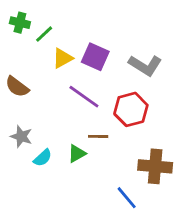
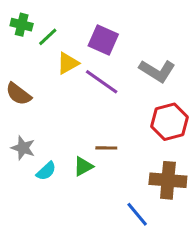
purple square: (95, 57) -> (103, 40), moved
purple line: (84, 97) -> (102, 82), moved
red hexagon: (131, 109) -> (169, 122), moved

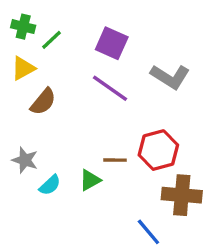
yellow triangle: (68, 63) -> (23, 68), moved
brown semicircle: (18, 94) -> (43, 102), moved, turned -88
red hexagon: (169, 122) -> (158, 150), moved

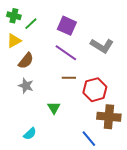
gray star: (25, 160) -> (26, 86), moved
brown line: (115, 160) -> (69, 78), moved
green triangle: (90, 180) -> (54, 108), turned -32
cyan semicircle: (50, 185) -> (30, 134), moved

